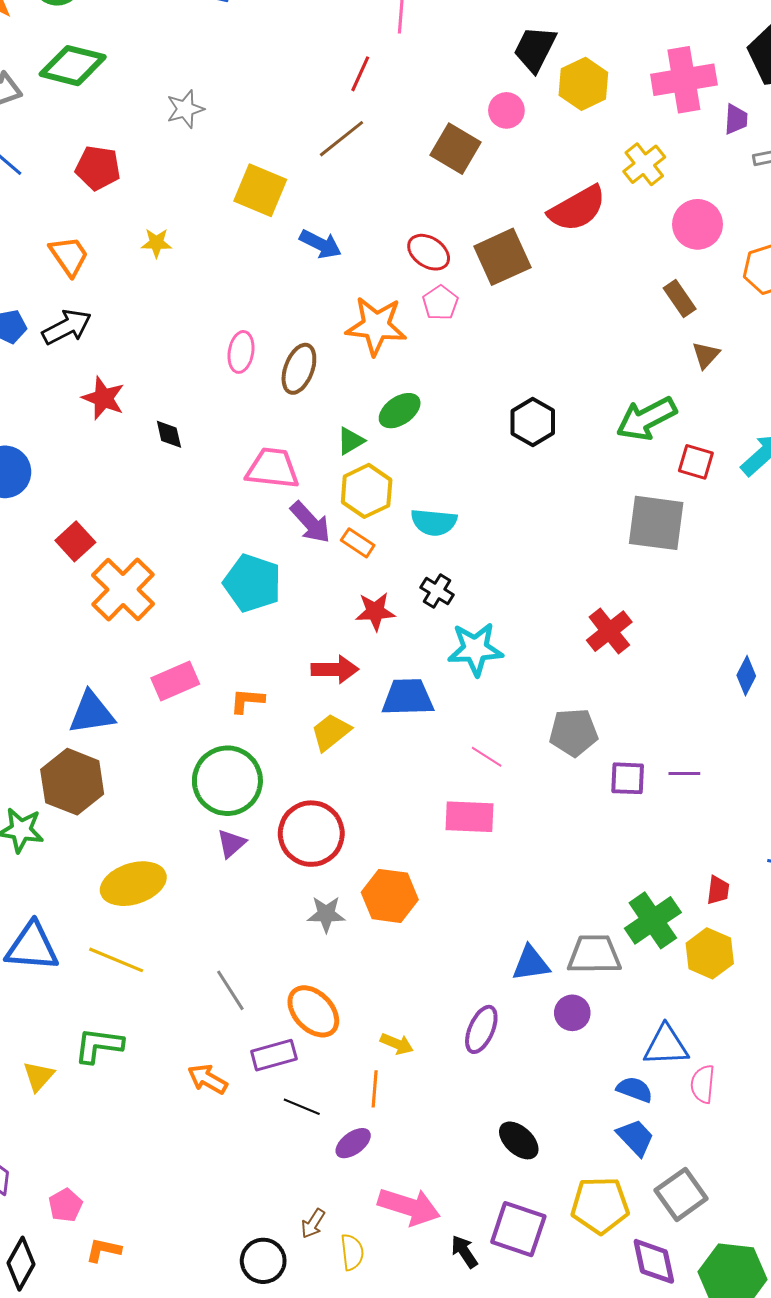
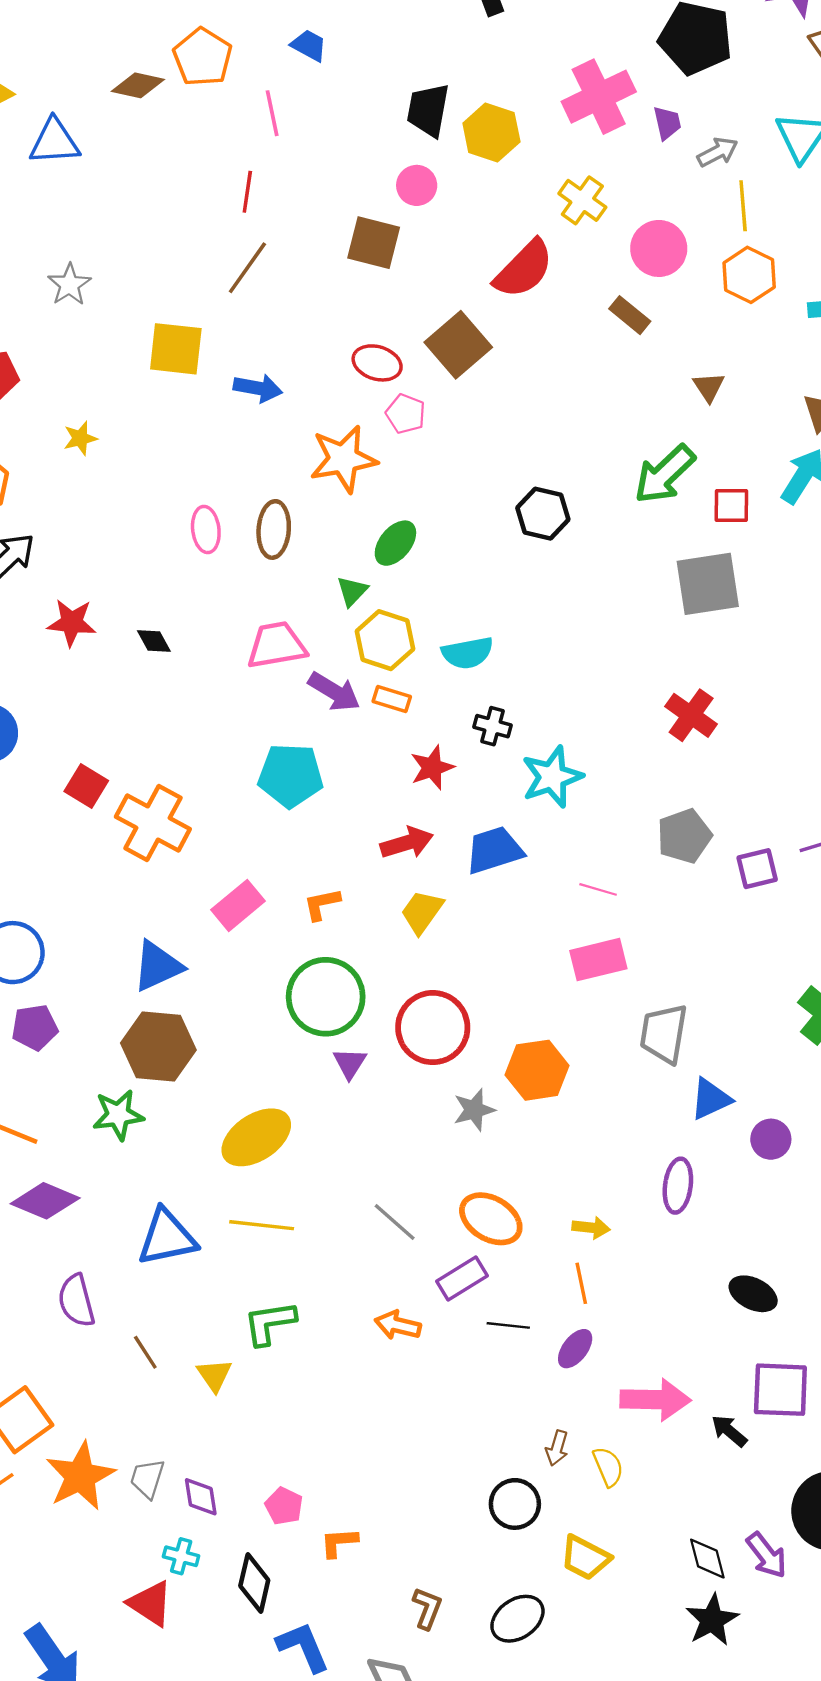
brown rectangle: (680, 299) -> (630, 315), moved
gray trapezoid: (594, 955) -> (664, 1034), moved, turned -64

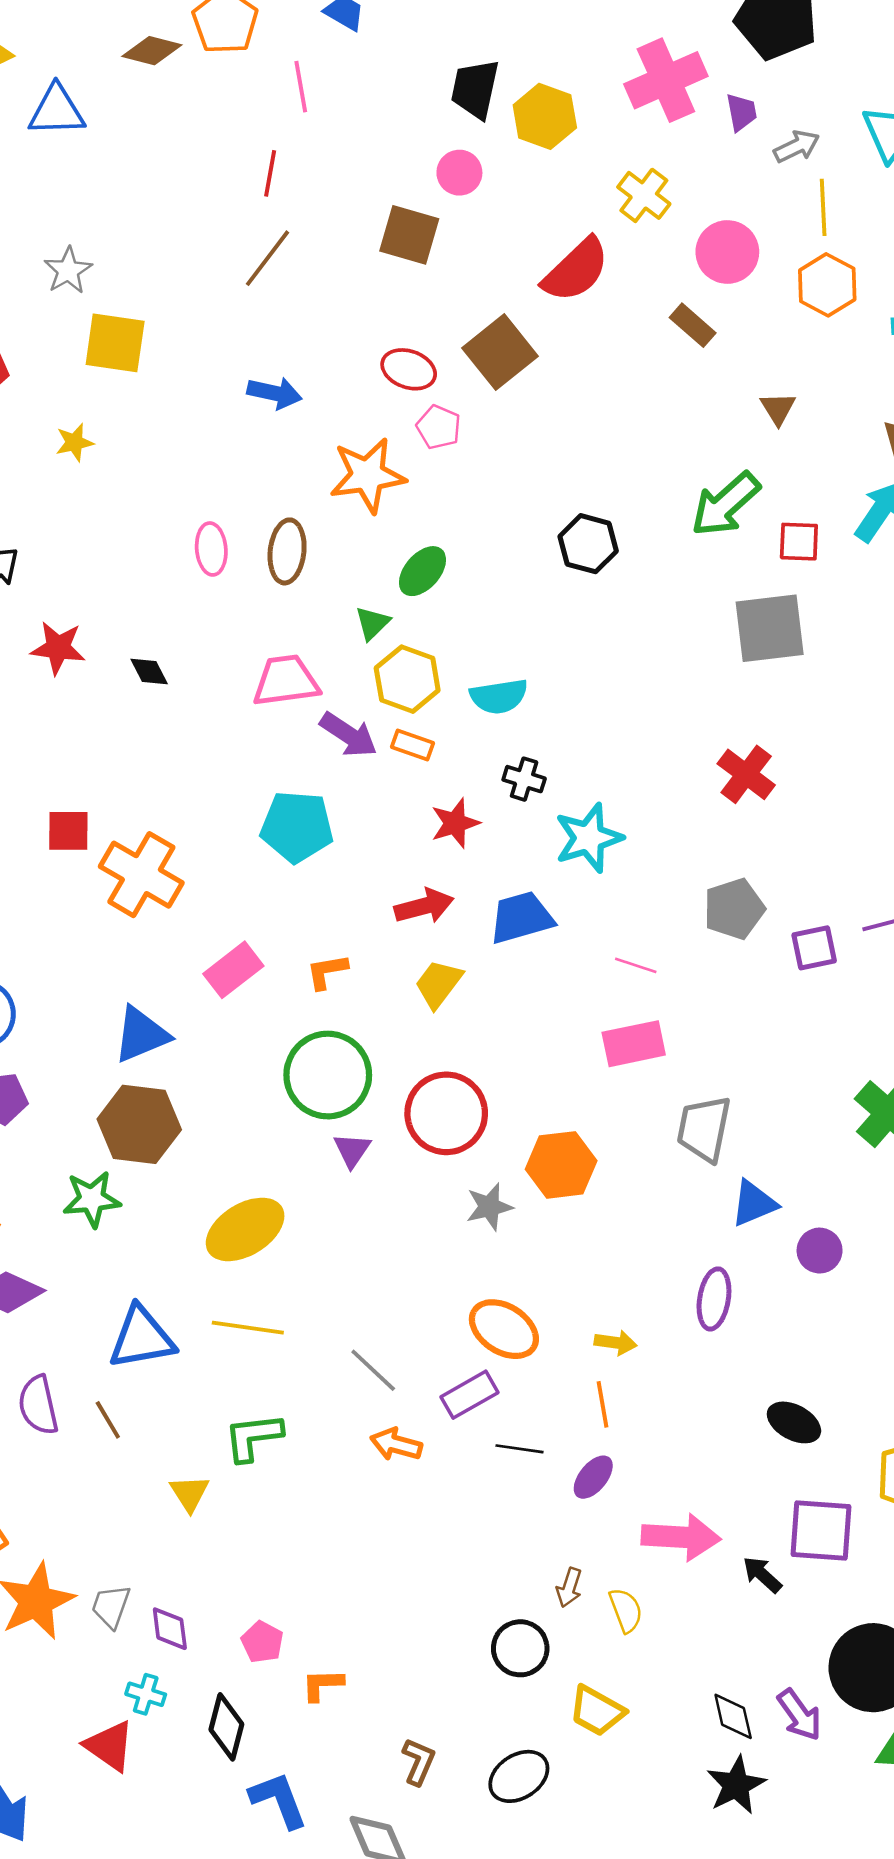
yellow square: (176, 349) -> (115, 343), moved
red square: (86, 786) -> (68, 831), turned -33
gray line: (395, 1222) -> (373, 1370), moved
brown line: (145, 1352) -> (108, 1420), moved

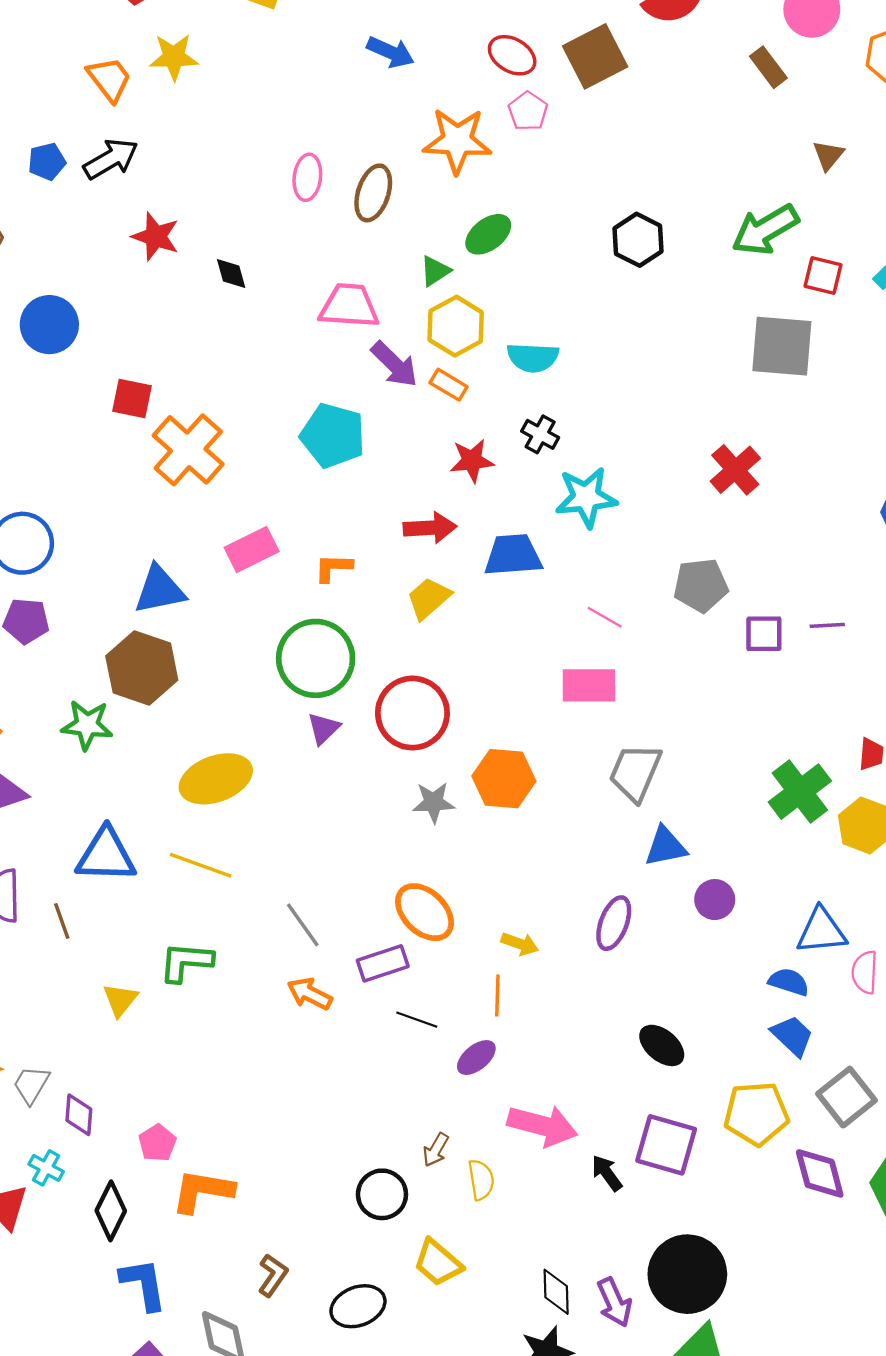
yellow star: (74, 442) -> (174, 57), moved, size x1.4
orange L-shape: (322, 1685) -> (202, 1191), size x1.6

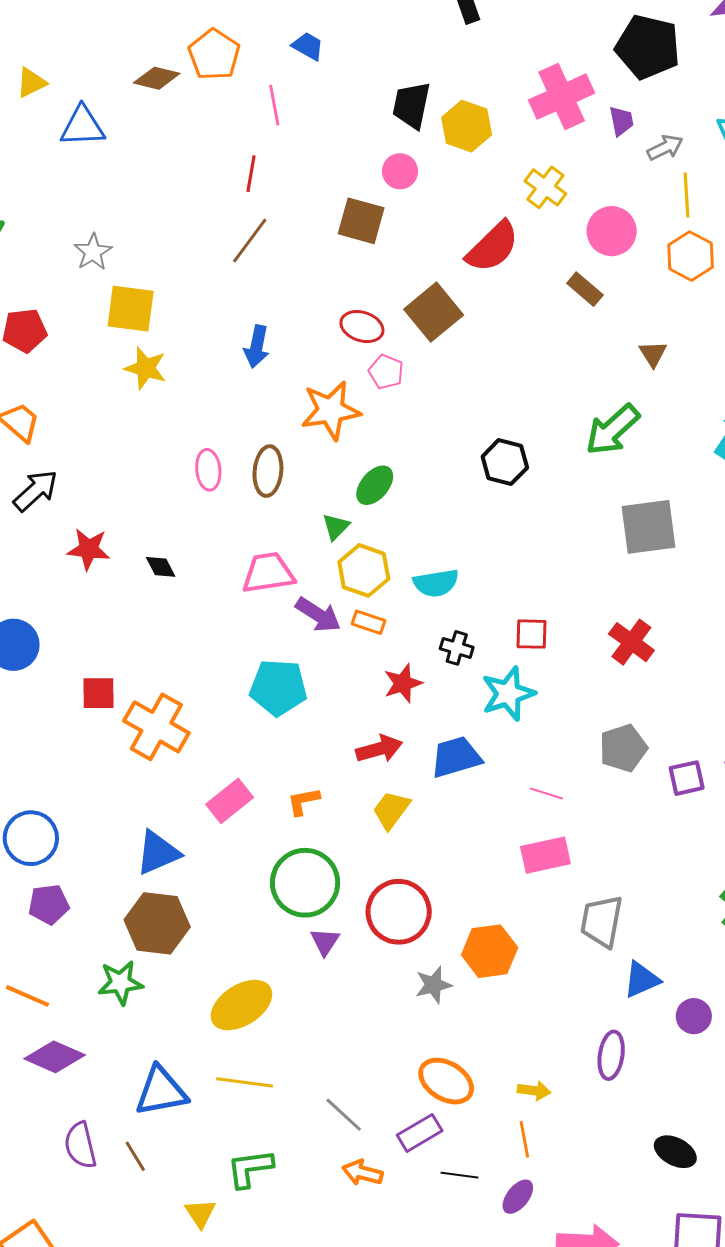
blue arrow: (391, 52) -> (257, 346), turned 90
yellow star: (174, 57) -> (145, 368), moved, turned 30
red square: (823, 275) -> (532, 634), moved

